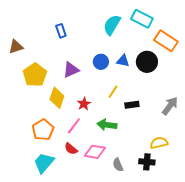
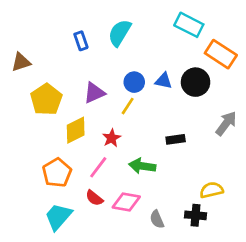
cyan semicircle: (112, 25) -> (120, 33), moved
yellow line: (113, 92) -> (128, 106), moved
yellow diamond: (57, 98) -> (76, 130), turned 45
gray arrow: (170, 106) -> (226, 123), moved

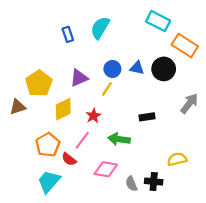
brown triangle: (21, 62) -> (18, 107), moved
red semicircle: (94, 198) -> (69, 159), moved
black cross: (196, 215) -> (154, 182), moved

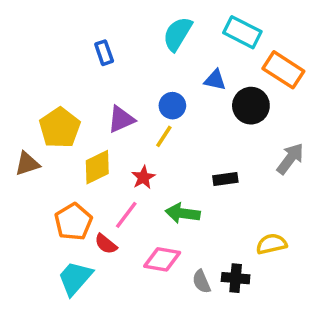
cyan semicircle: (100, 28) -> (178, 34), moved
blue triangle: (137, 68) -> (215, 80), moved

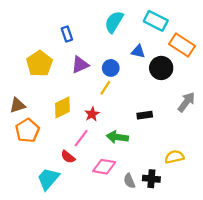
purple triangle: (121, 119) -> (80, 65), moved
yellow pentagon: (60, 128) -> (39, 64), moved
orange pentagon: (73, 222) -> (27, 130), moved

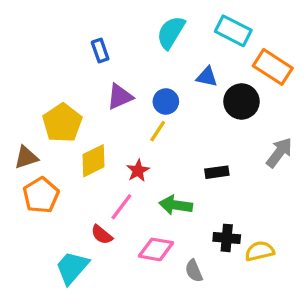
yellow pentagon: (39, 64) -> (62, 123), moved
yellow semicircle: (174, 157) -> (260, 251), moved
black cross: (151, 179) -> (227, 238), moved

